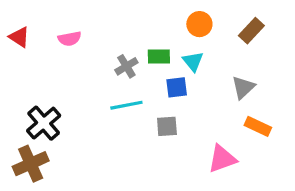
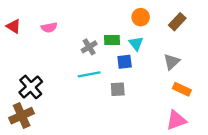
pink triangle: (222, 159) -> (176, 120), moved

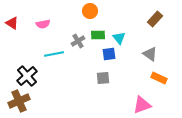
orange circle: (141, 17) -> (90, 11), moved
gray triangle: (172, 62) -> (150, 54), turned -42
cyan line: (89, 74) -> (54, 54), moved
pink triangle: (176, 120) -> (142, 105), moved

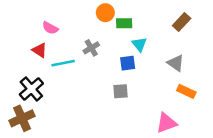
red triangle: (12, 23) -> (40, 50), moved
pink semicircle: (43, 24) -> (50, 28), turned 40
green rectangle: (98, 35) -> (124, 23), moved

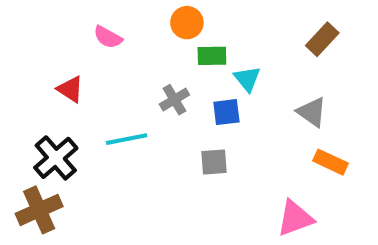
green rectangle: (124, 23) -> (212, 56), moved
pink semicircle: (50, 28) -> (108, 37), moved
gray cross: (91, 48) -> (174, 100), moved
cyan line: (63, 63) -> (127, 139), moved

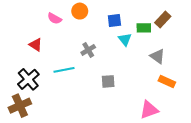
orange circle: (187, 23) -> (80, 11), moved
green rectangle: (212, 56) -> (144, 28), moved
blue square: (226, 112) -> (114, 21), moved

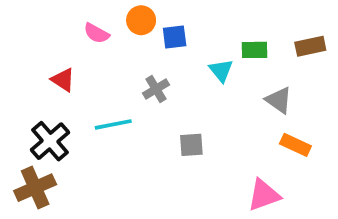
brown rectangle: (163, 20) -> (310, 46), moved, turned 35
blue square: (114, 21) -> (175, 37), moved

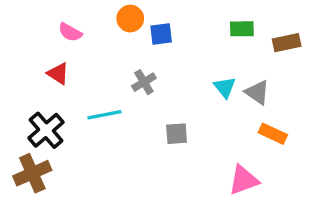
pink semicircle: (96, 33) -> (70, 32), moved
green rectangle: (255, 50) -> (242, 29), moved
cyan triangle: (221, 70) -> (225, 87), moved

